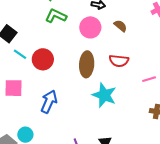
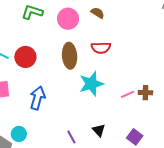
pink line: (149, 79) -> (128, 94), moved
cyan star: (104, 95) -> (91, 84), turned -30

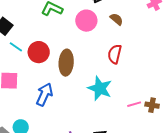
red semicircle: (101, 48) -> (115, 54), turned 96
brown ellipse: (70, 56) -> (66, 63), moved
cyan star: (91, 84) -> (100, 88), turned 30

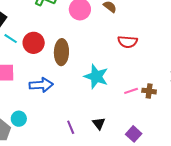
red semicircle: (115, 54) -> (128, 42), moved, turned -96
blue arrow: (44, 94) -> (41, 85), turned 65

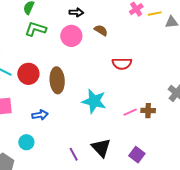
blue arrow: (41, 85) -> (40, 115), size x0.7
cyan circle: (19, 119) -> (26, 142), moved
black triangle: (99, 124) -> (101, 148), size x1.5

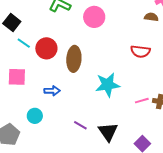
brown semicircle: (101, 30) -> (151, 17), moved, turned -32
cyan star: (94, 101) -> (108, 85), turned -30
purple line: (74, 154) -> (80, 125), moved, turned -40

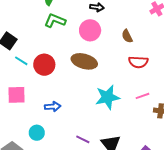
brown semicircle: (151, 17) -> (127, 36), moved, turned -120
brown ellipse: (74, 59) -> (84, 61), moved, turned -75
pink line: (142, 101) -> (142, 96), moved

